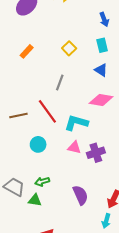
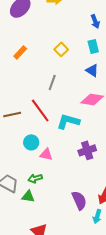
pink triangle: (74, 148) -> (46, 154), moved
purple semicircle: (80, 195) -> (79, 200), moved

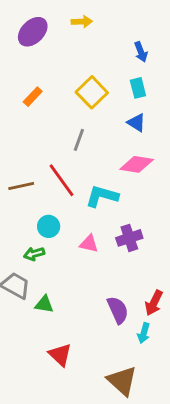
yellow square: (61, 49) -> (92, 92), size x1.5
pink triangle: (46, 154) -> (89, 244), moved
green arrow: (35, 178) -> (34, 254), moved

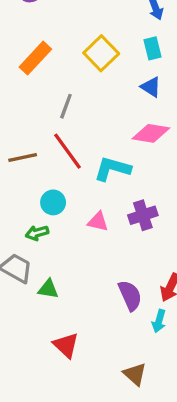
orange rectangle: (33, 97) -> (35, 58), size x1.5
gray line: (79, 140) -> (66, 106), moved
brown triangle: (122, 381) -> (135, 374), size x0.7

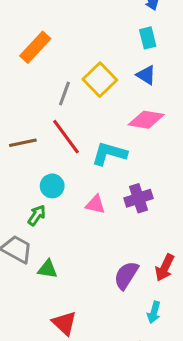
yellow square: (101, 53) -> (100, 80), moved
green arrow: (37, 233) -> (37, 215), turned 140
purple semicircle: (130, 295) -> (126, 275), turned -124
cyan arrow: (159, 321) -> (154, 312), moved

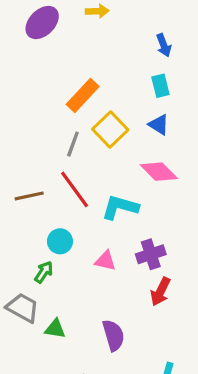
orange rectangle: (35, 47) -> (83, 95), moved
pink diamond: (146, 120) -> (159, 172), turned 36
red arrow: (165, 268) -> (160, 292), moved
purple semicircle: (126, 275) -> (113, 335), moved, turned 132

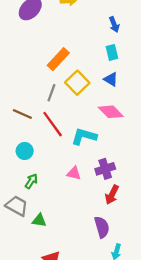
brown line: (29, 196) -> (22, 114), moved, turned 36
cyan circle: (60, 241) -> (25, 151), moved
purple semicircle: (113, 335) -> (102, 227), moved

